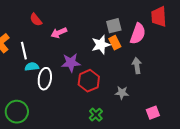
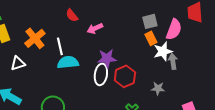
white star: (101, 45) -> (163, 51), moved
cyan semicircle: (32, 67) -> (68, 62), size x1.5
white ellipse: (45, 79) -> (101, 74), moved

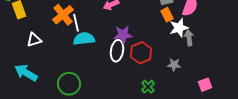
orange cross: (35, 38) -> (63, 15), moved

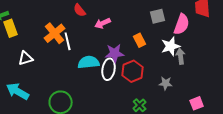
orange rectangle: (167, 15) -> (140, 40), moved
cyan semicircle: (84, 39) -> (89, 62), moved

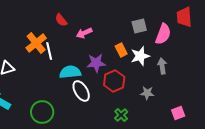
white star: (171, 46) -> (140, 56), moved
white ellipse: (109, 69) -> (81, 91), moved, turned -40

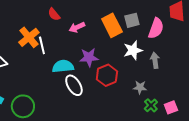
orange rectangle: (121, 50) -> (112, 25), moved, size x1.6
green circle: (42, 112) -> (23, 106), moved
green cross: (121, 115) -> (151, 105), moved

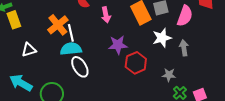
pink arrow: (77, 27) -> (106, 15), turned -77
cyan semicircle: (63, 66) -> (71, 49), moved
white ellipse: (74, 85) -> (80, 67), moved

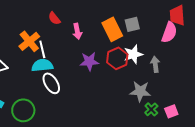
pink semicircle: (185, 16) -> (169, 32), moved
red hexagon: (136, 63) -> (117, 58), moved
gray star: (169, 75) -> (140, 91), size x1.5

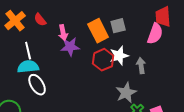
orange cross: (29, 41) -> (15, 21), moved
purple star: (89, 61) -> (70, 47), moved
gray star: (140, 91) -> (126, 93), turned -30

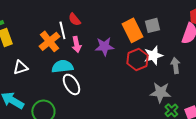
orange cross: (15, 21) -> (49, 41), moved
pink arrow: (63, 33) -> (76, 44), moved
white line: (28, 51) -> (62, 30), moved
gray star: (126, 93) -> (160, 92), turned 30

